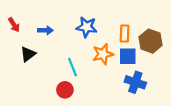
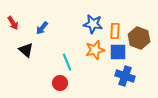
blue star: (87, 27) -> (93, 24), moved
blue arrow: (45, 30) -> (42, 28), turned 128
black triangle: (28, 54) -> (26, 50), turned -42

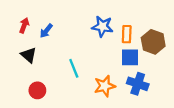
red arrow: (13, 23) -> (24, 25), moved, turned -128
orange star: (95, 50) -> (105, 86), moved
red circle: (60, 83) -> (37, 90), moved

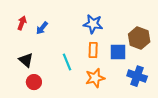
orange rectangle: (127, 34) -> (93, 50), moved
black triangle: (29, 55) -> (26, 60), moved
blue cross: (138, 84) -> (137, 76), moved

